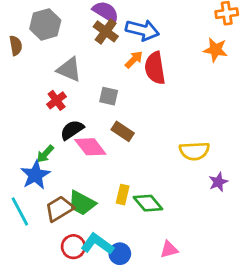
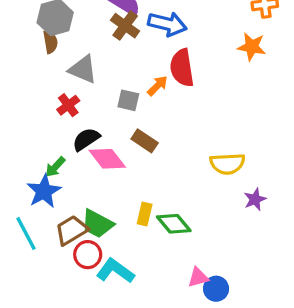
brown semicircle: (16, 46) -> (50, 42), moved
orange arrow: (134, 60) -> (158, 86), moved
red circle: (73, 247) -> (88, 255), moved
blue circle: (120, 254) -> (216, 289), moved

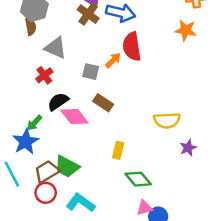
yellow rectangle: (145, 214) -> (118, 150), moved
green diamond: (174, 224) -> (138, 179), moved
red circle: (88, 255) -> (46, 193), moved

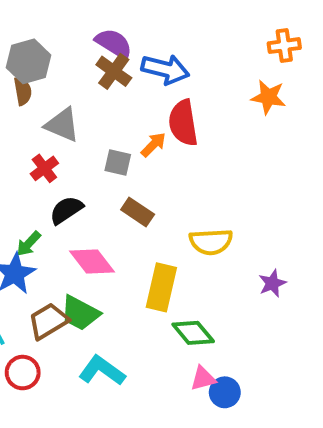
pink diamond: (74, 117) -> (92, 262), moved
yellow semicircle: (167, 120) -> (211, 242), moved
yellow rectangle: (118, 150) -> (161, 287), size x1.6
red circle: (46, 193) -> (23, 373), moved

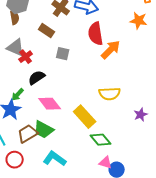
gray triangle: (62, 125) -> (16, 48), moved
orange arrow: (153, 145) -> (111, 50), moved, size x1.5
brown rectangle: (138, 212) -> (47, 31), moved
yellow rectangle: (161, 287) -> (85, 117), turned -55
pink triangle: (203, 378) -> (106, 163), turned 32

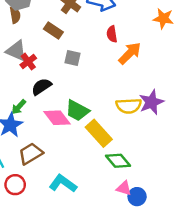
red semicircle: (96, 34) -> (112, 34), size x0.6
purple star: (141, 115) -> (151, 102), moved, size x1.5
green trapezoid: (44, 130) -> (77, 111), moved

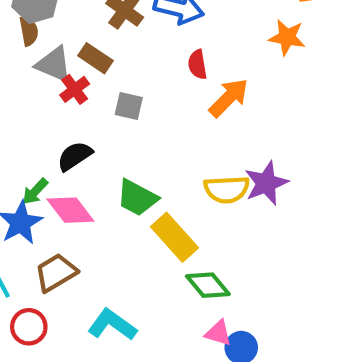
gray triangle: (16, 51) -> (54, 64), moved
red cross: (28, 62) -> (75, 89), moved
pink diamond: (57, 118) -> (70, 210), moved

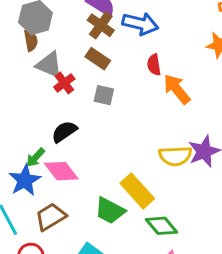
brown rectangle: (95, 58) -> (98, 59), moved
orange arrow: (229, 98) -> (177, 89), turned -84
green trapezoid: (137, 198) -> (110, 211), moved

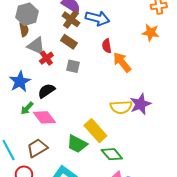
blue star: (25, 180) -> (20, 82), moved

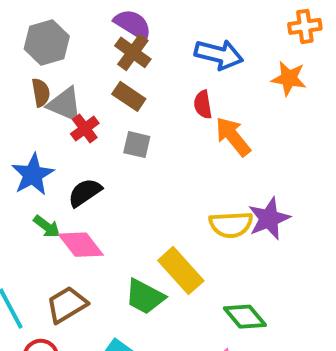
blue arrow: (98, 18) -> (219, 54), moved
brown semicircle: (24, 30) -> (41, 92), moved
green arrow: (27, 108) -> (47, 227), turned -96
green diamond: (112, 154) -> (245, 317), moved

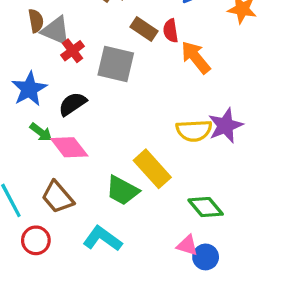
brown rectangle: (129, 96) -> (144, 29), moved
gray square: (137, 145) -> (116, 64), size x1.6
brown trapezoid: (67, 305) -> (58, 197), turned -100

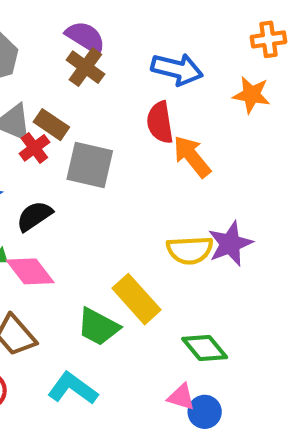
brown rectangle: (144, 29) -> (51, 125), moved
red semicircle: (171, 31) -> (160, 122), size x1.4

